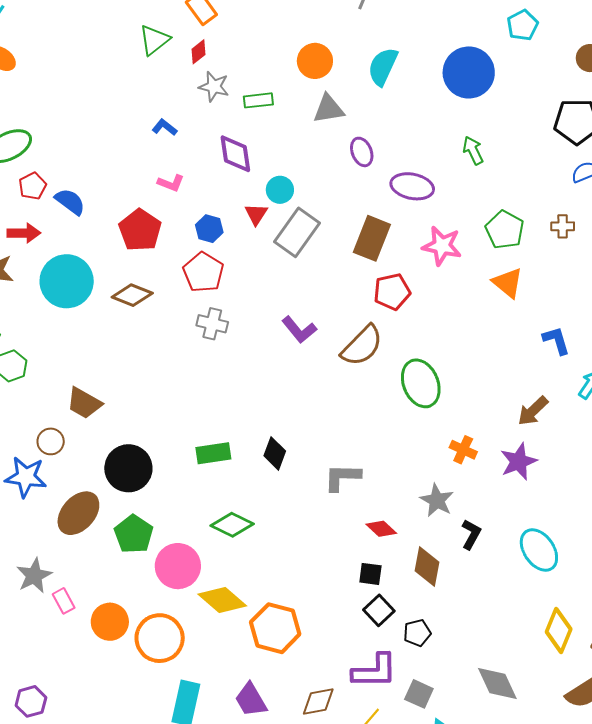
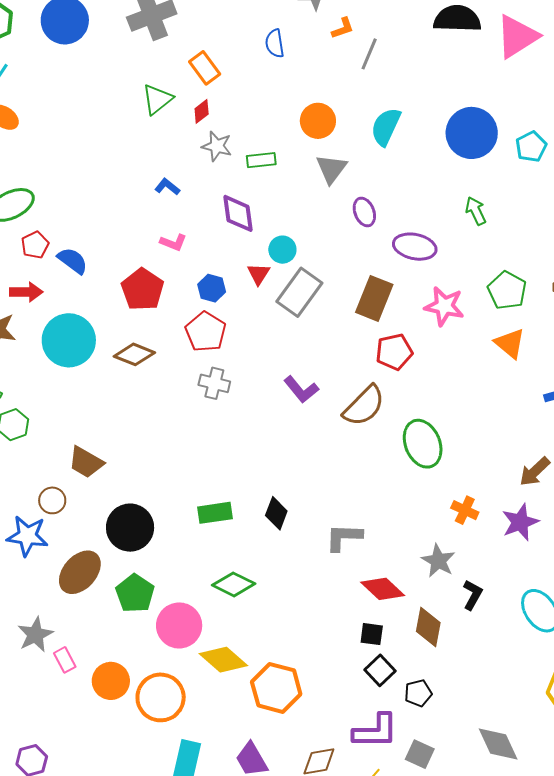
cyan pentagon: (523, 25) -> (531, 147), moved
gray triangle: (329, 109) -> (331, 169), turned -44
red diamond: (381, 529) -> (383, 589), size x1.4

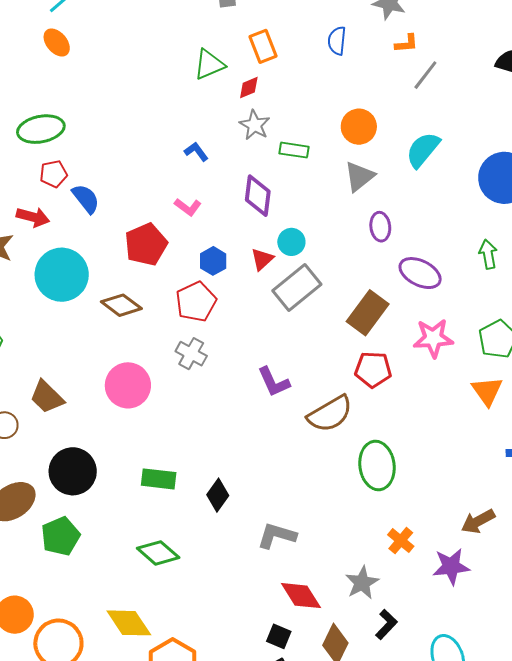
pink star: (444, 306) -> (433, 338), turned -30
pink circle: (179, 625) -> (128, 385), moved

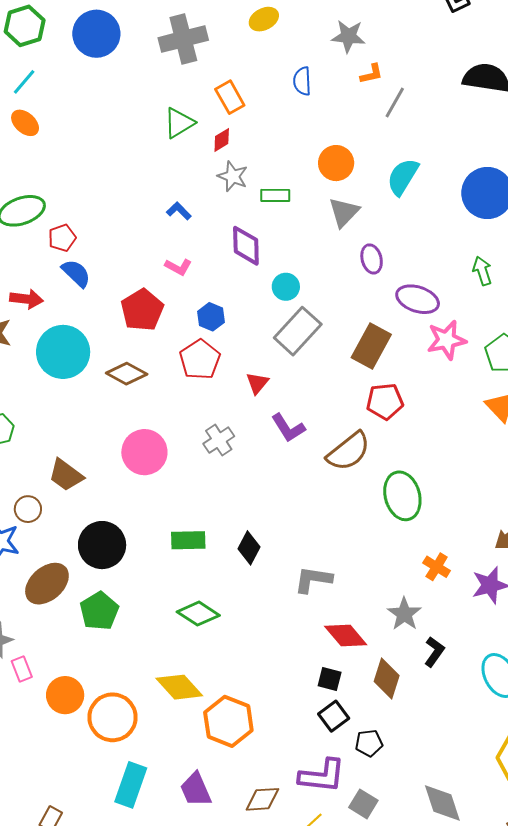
red pentagon: (54, 174) -> (62, 238), moved
red triangle: (262, 259) -> (257, 383), moved
pink star: (433, 338) -> (446, 340), moved
gray cross: (191, 354) -> (219, 440), moved, turned 36

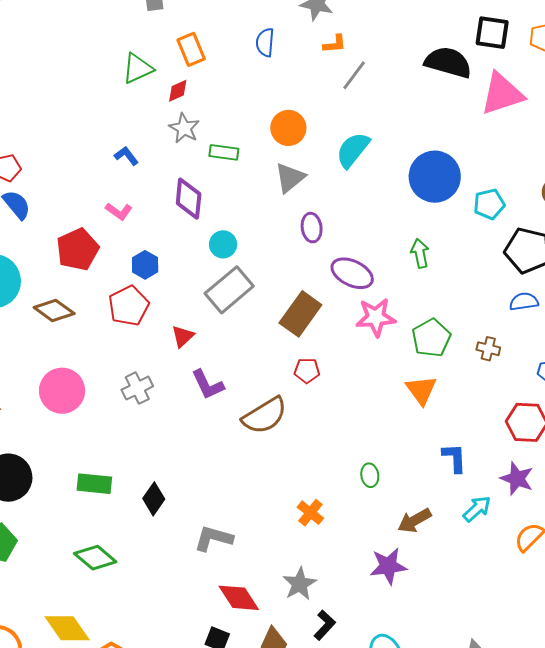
red pentagon: (385, 401) -> (307, 371), size x0.7
green ellipse: (402, 496) -> (370, 475), moved, size x0.5
orange cross: (437, 567) -> (310, 513), moved

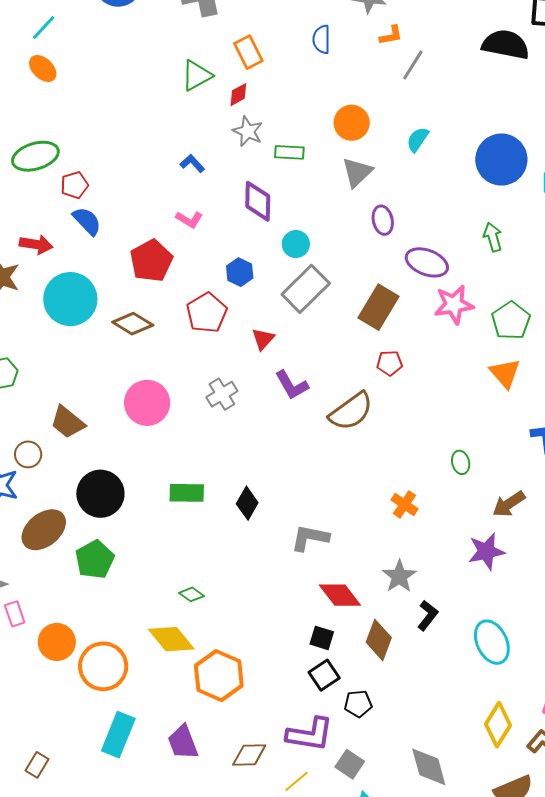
cyan semicircle: (353, 150) -> (418, 139), size x0.7
blue hexagon: (145, 265) -> (240, 272), moved
green diamond: (95, 558) -> (192, 594), moved, size x0.6

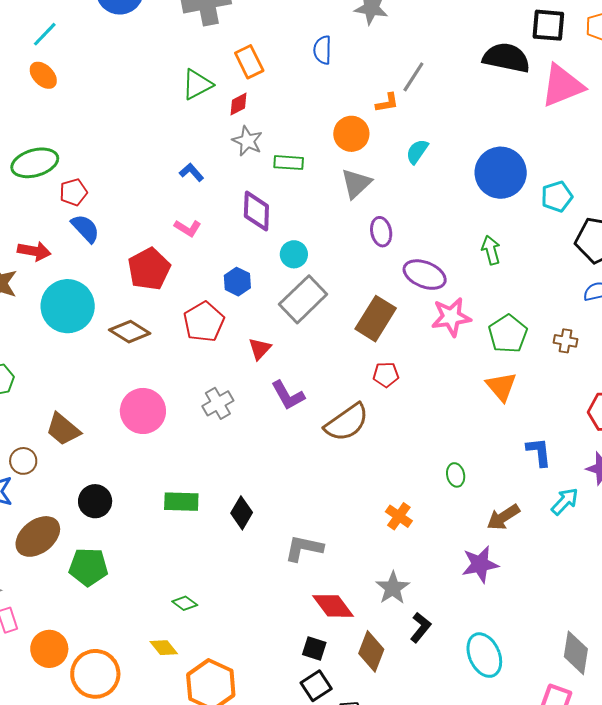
orange L-shape: (391, 35) -> (387, 103), moved
black circle: (100, 494) -> (95, 501), size x0.7
green pentagon: (95, 559) -> (88, 567), turned 30
yellow diamond: (171, 639) -> (164, 648), size x0.6

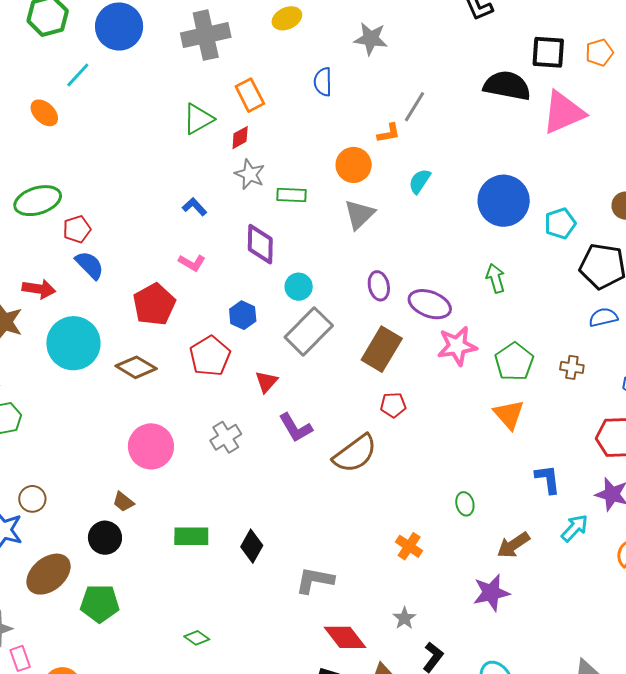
cyan line: (45, 34) -> (78, 75), moved
purple ellipse: (381, 232) -> (379, 286), moved
brown trapezoid: (63, 429) -> (123, 502), moved, size x0.6
gray star: (393, 588) -> (404, 618), size x0.7

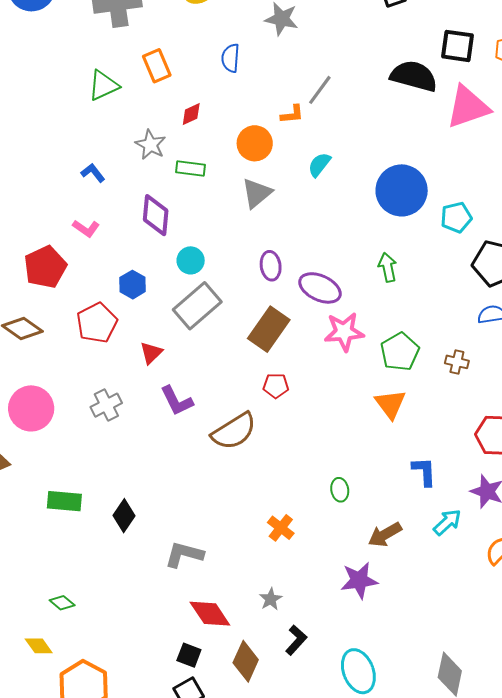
red diamond: (240, 138) -> (191, 114), moved

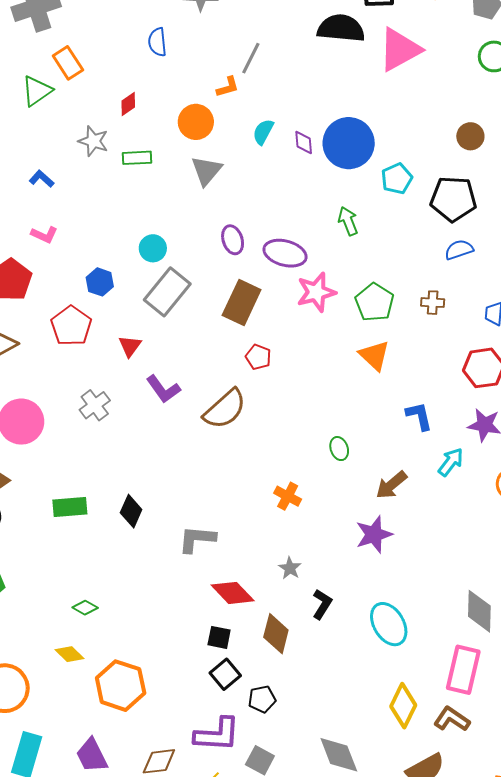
orange rectangle: (157, 66) -> (68, 63), moved
purple diamond: (156, 215) -> (304, 143), moved, size x0.6
cyan pentagon: (456, 217) -> (397, 179), moved
red pentagon: (276, 386) -> (258, 357), turned 30

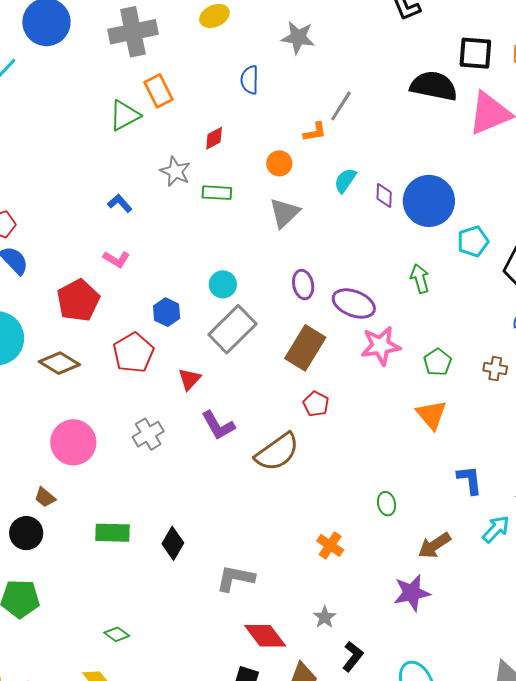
orange circle: (196, 122) -> (279, 163), size x0.7
green pentagon: (375, 302) -> (438, 362), size x0.7

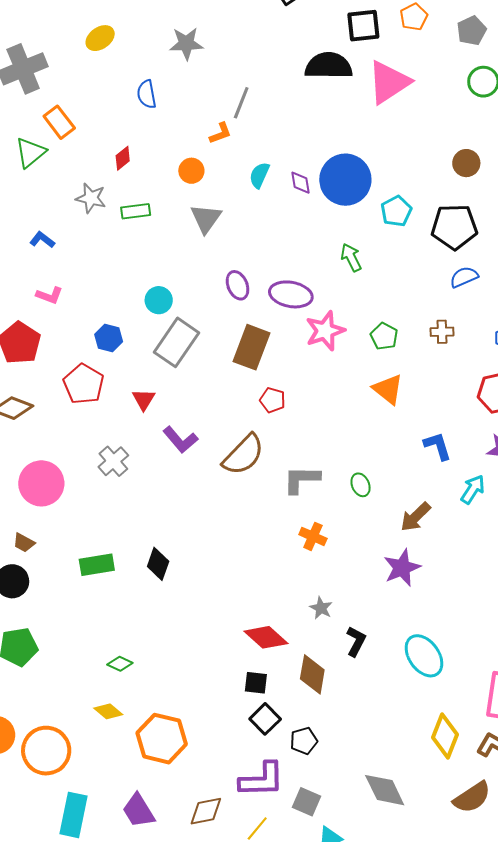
gray L-shape: (235, 578) -> (302, 479), moved

